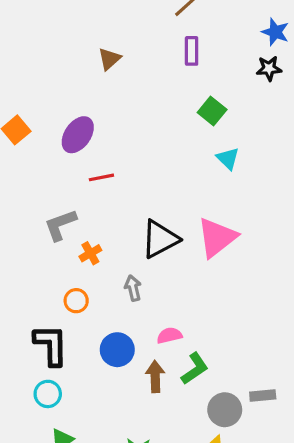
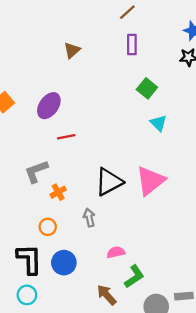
blue circle: (117, 350) -> (64, 263), moved
brown arrow: (155, 377) -> (107, 295), moved, turned -40

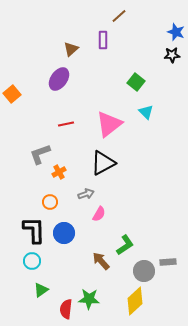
purple rectangle: (132, 44) -> (103, 40), moved
purple ellipse: (49, 106) -> (59, 79), moved
pink triangle: (150, 181) -> (109, 124), moved
gray arrow: (89, 218) -> (86, 194), turned 84
pink semicircle: (116, 252) -> (99, 214), moved, turned 133

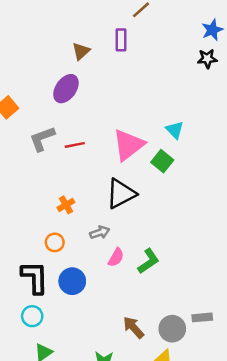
blue star: (176, 32) -> (212, 30), turned 30
green square: (136, 82) -> (162, 161), moved
gray L-shape: (40, 154) -> (42, 139), moved
green L-shape: (125, 245) -> (148, 261), moved
brown arrow: (101, 261) -> (133, 327), moved

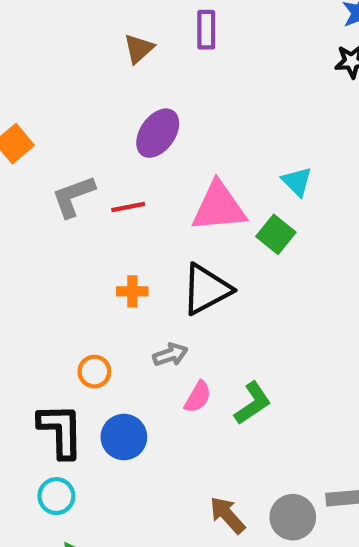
purple ellipse: (66, 89) -> (158, 133), moved
pink triangle: (128, 145) -> (219, 207), turned 33
orange cross: (66, 205) -> (132, 291), moved, turned 30

